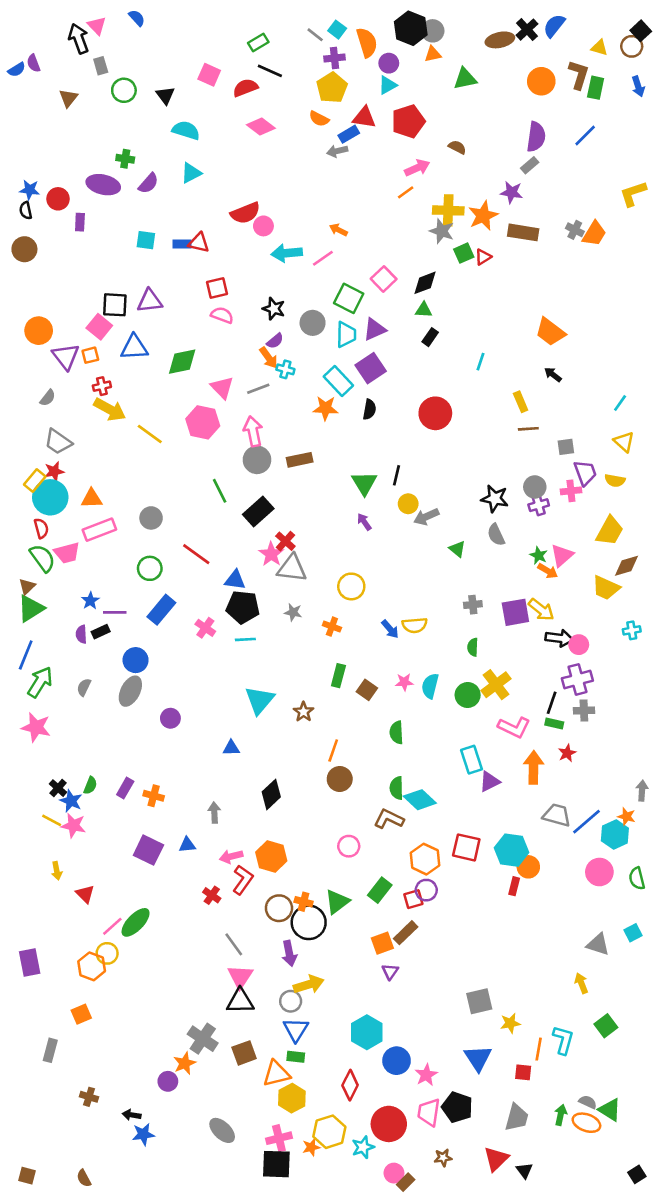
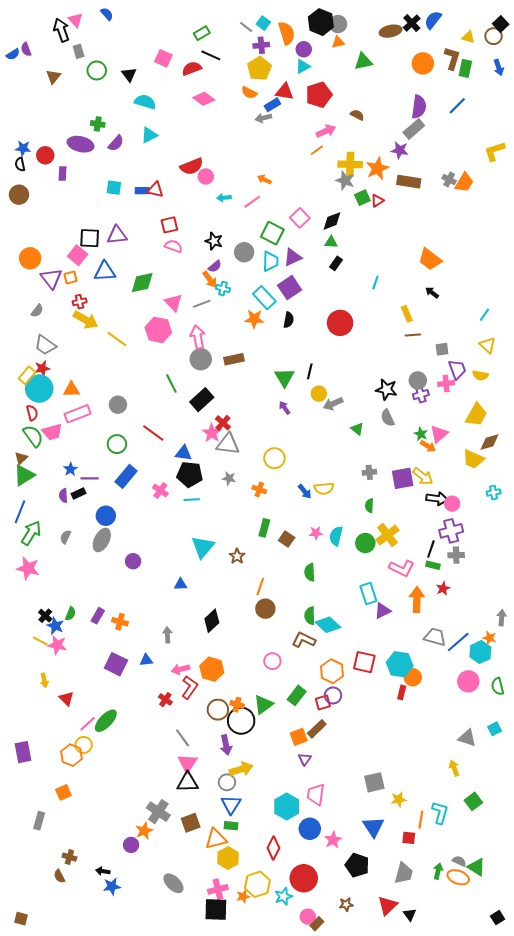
gray rectangle: (530, 165) -> (414, 129), size x1.5
cyan arrow: (287, 253) -> (224, 198), size x0.6
pink trapezoid: (429, 1112) -> (316, 794), moved
brown semicircle: (84, 1178) -> (59, 876), moved

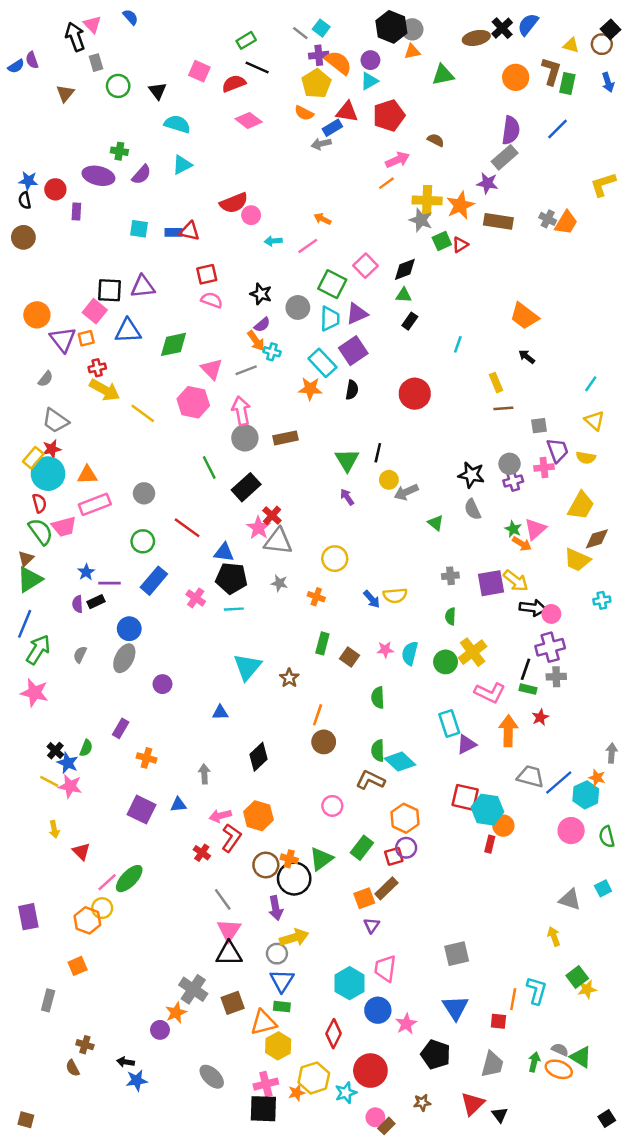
orange semicircle: (287, 33) -> (338, 63), moved, turned -35
purple rectangle: (98, 616) -> (121, 728), moved
red square: (364, 662) -> (465, 797), moved
yellow star: (399, 799) -> (587, 989), moved

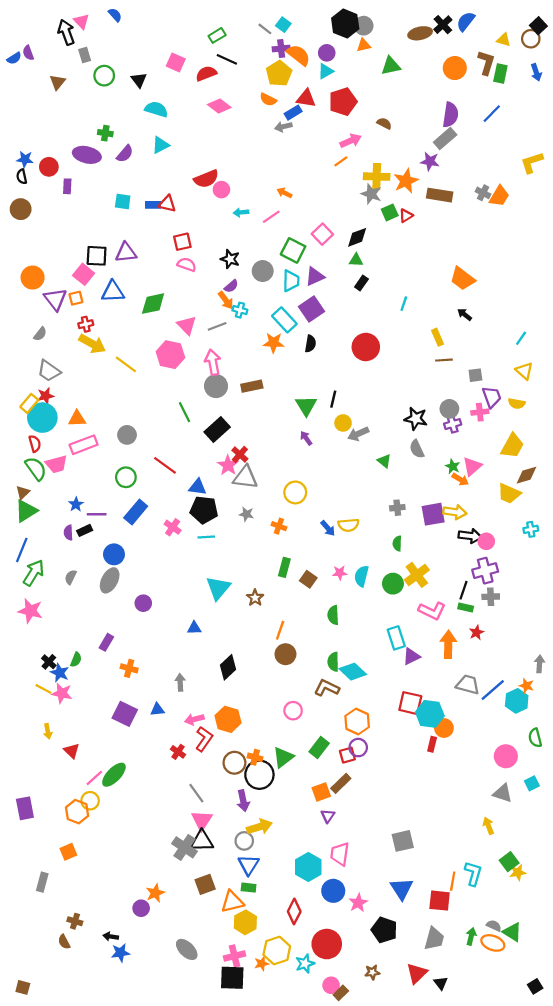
yellow arrow: (516, 581) -> (455, 512), turned -30
pink circle: (571, 831) -> (506, 756), moved
gray cross: (193, 989) -> (185, 847), moved
red square: (498, 1021) -> (440, 901), size x1.5

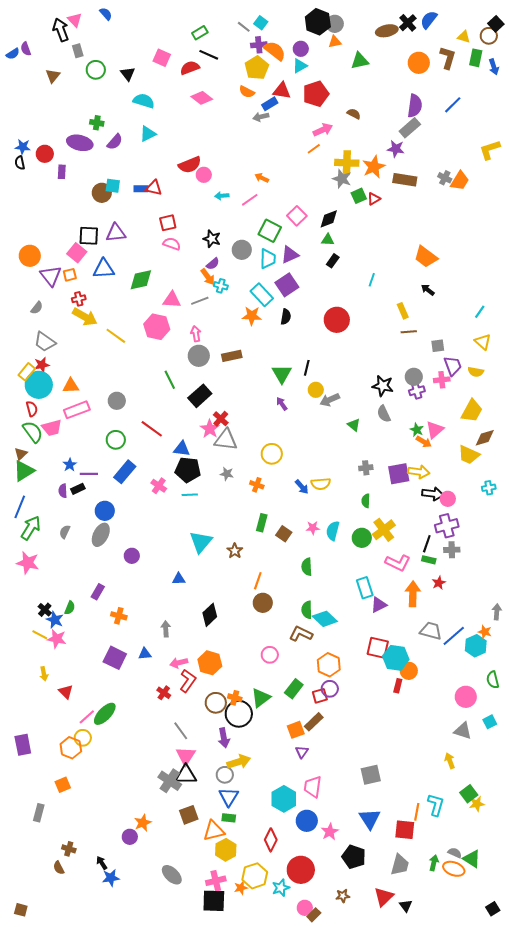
green rectangle: (500, 73) -> (476, 58), moved
brown circle: (21, 209) -> (102, 193), moved
pink triangle: (187, 325) -> (172, 300), turned -42
pink arrow: (213, 362) -> (196, 334), size x0.7
black arrow: (111, 936) -> (102, 863), turned 48

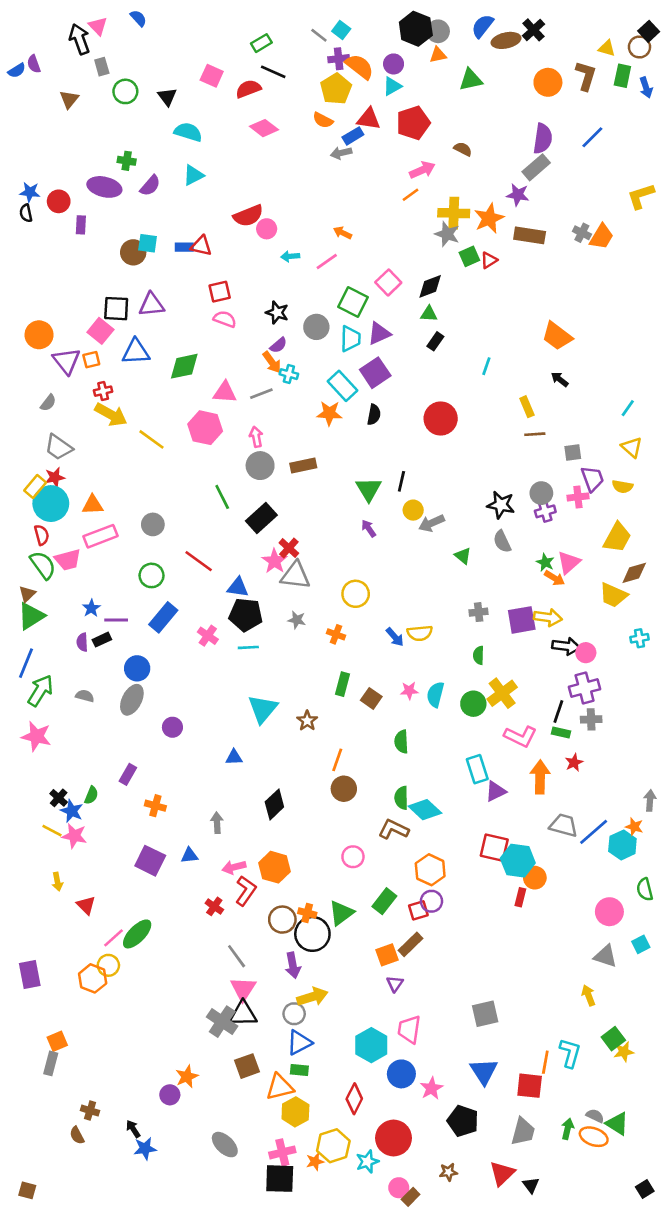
blue semicircle: (429, 20) -> (482, 26), moved
gray semicircle: (65, 532) -> (85, 696), turned 80
orange square: (63, 785) -> (57, 1041), moved
blue triangle: (229, 797) -> (299, 1043), turned 30

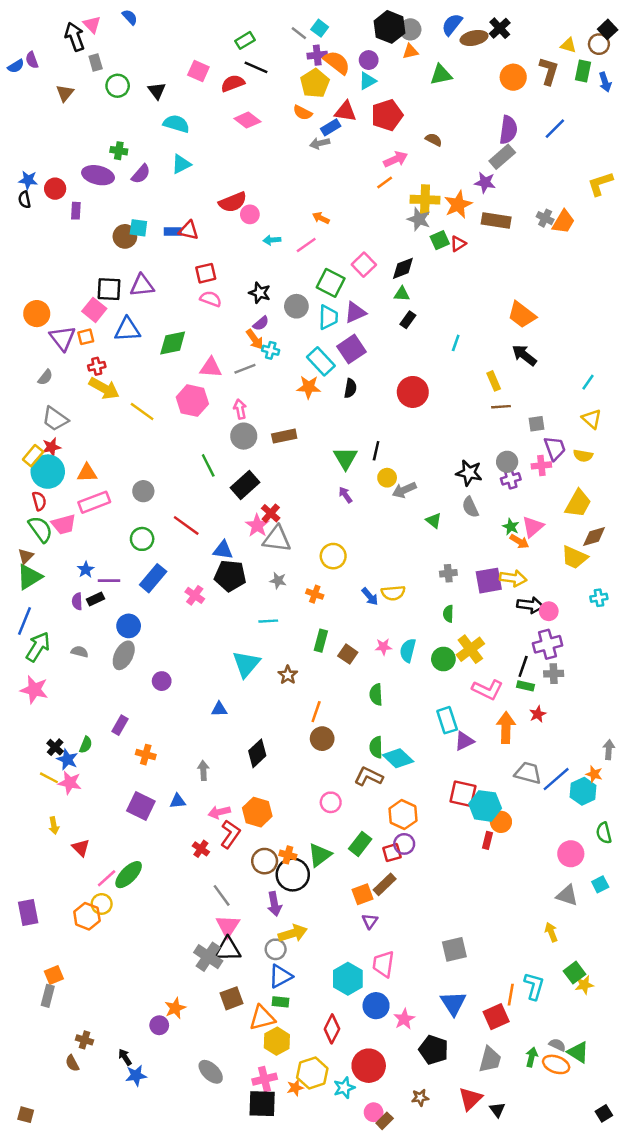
black arrow: (560, 379) -> (524, 355), size x1.5
cyan line: (248, 647) -> (268, 621), moved
red square: (530, 1086) -> (496, 1017), turned -30

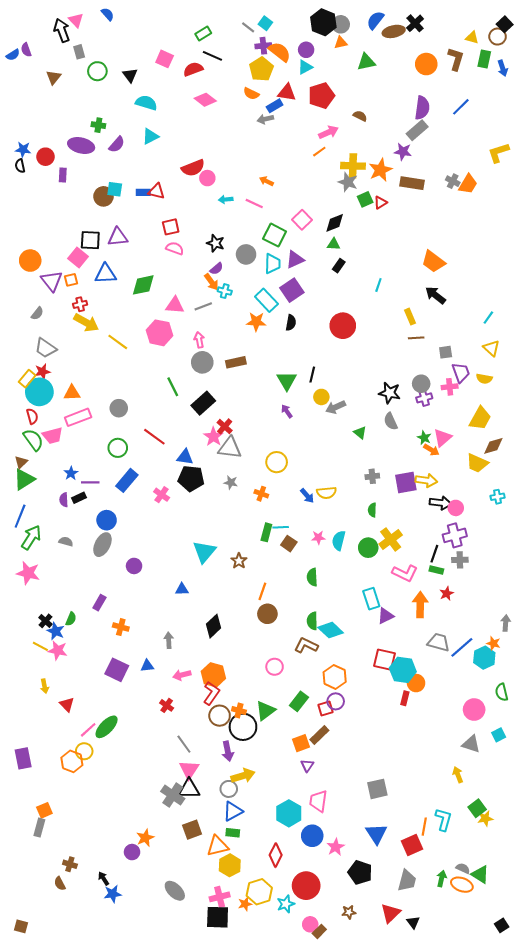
pink line: (306, 245) -> (254, 204), turned 60
cyan line: (268, 621) -> (281, 527), moved
red L-shape: (230, 834) -> (211, 693), moved

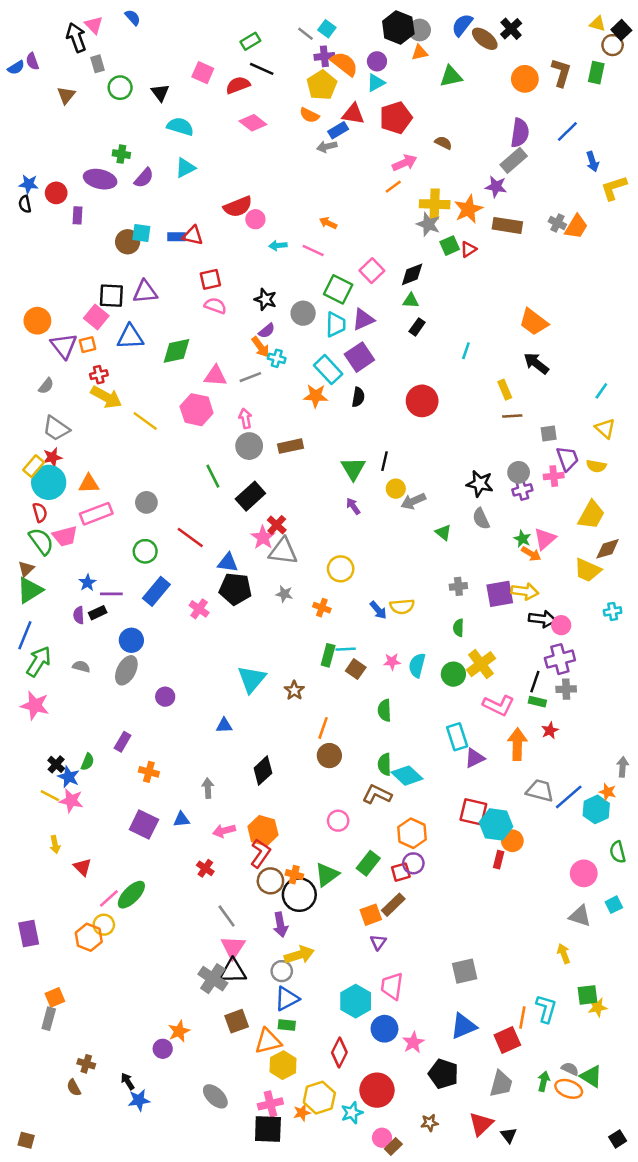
brown ellipse: (394, 31) -> (485, 39), turned 50
yellow triangle: (472, 38) -> (598, 24), moved
blue arrow: (503, 68) -> (593, 162), moved
green square: (477, 808) -> (588, 995), turned 30
blue triangle: (376, 834) -> (463, 1026), turned 40

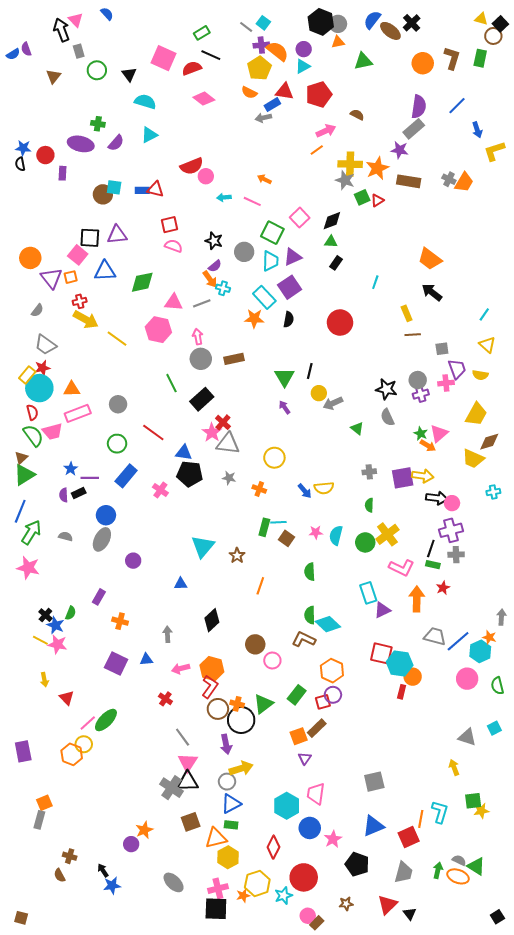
pink square: (203, 73) -> (163, 58), size x1.4
brown circle: (329, 756) -> (255, 644), moved
pink circle: (584, 873) -> (467, 679), moved

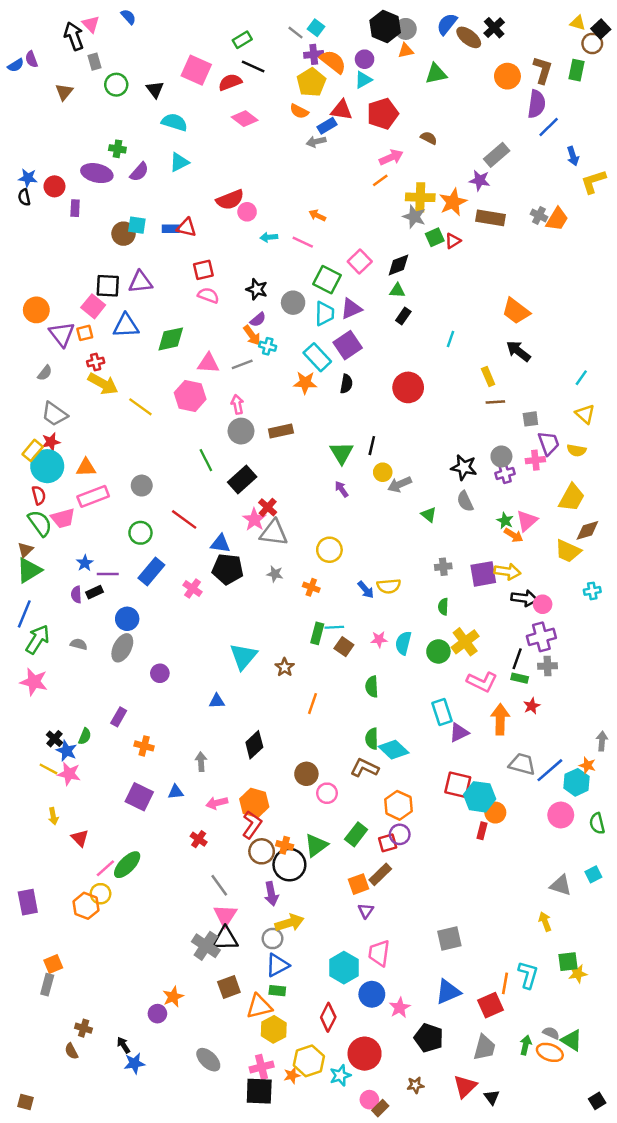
purple semicircle: (419, 107) -> (537, 104), moved

